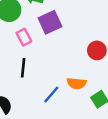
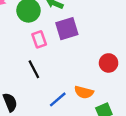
black line: (23, 68) -> (34, 69), turned -42

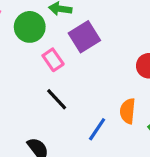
orange semicircle: (84, 92) -> (128, 111), turned 96

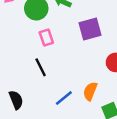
purple square: (84, 37) -> (90, 29), moved

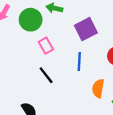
blue line: (64, 98) -> (79, 62), moved, turned -36

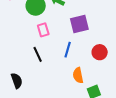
orange semicircle: (98, 88) -> (78, 75), turned -35

